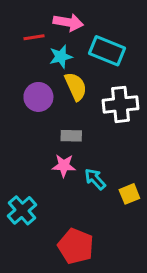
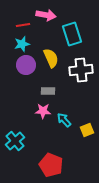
cyan rectangle: (107, 51) -> (72, 34), turned 50
cyan star: (61, 57) -> (22, 44), moved

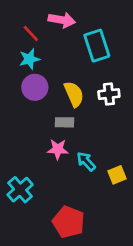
red line: (23, 25) -> (31, 33), turned 56
yellow semicircle: (51, 58) -> (74, 94), moved
white cross: (81, 70) -> (109, 94), size x0.7

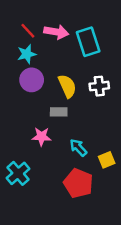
pink arrow: (62, 20) -> (56, 32), moved
pink star: (58, 149) -> (41, 136), moved
red pentagon: (69, 222) -> (78, 183), moved

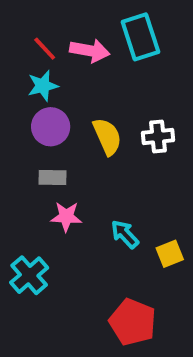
cyan rectangle: (88, 42) -> (140, 37), moved
gray rectangle: (59, 112) -> (53, 178), moved
red pentagon: (78, 183) -> (133, 322), moved

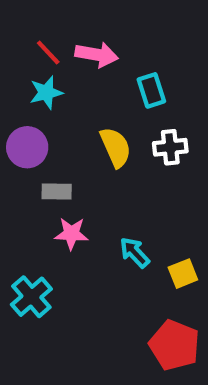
cyan rectangle: (140, 37) -> (151, 90), moved, size x0.7
purple circle: (51, 127) -> (27, 147), moved
red pentagon: (133, 322) -> (175, 345), moved

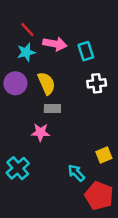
pink arrow: (97, 55) -> (55, 44), moved
yellow semicircle: (116, 147) -> (46, 83), moved
gray rectangle: (57, 191) -> (52, 108), moved
cyan arrow: (135, 252) -> (76, 173), moved

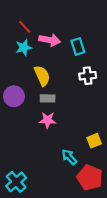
purple circle: (15, 83) -> (14, 96), moved
pink star: (40, 132) -> (48, 120), moved
cyan cross: (18, 168) -> (16, 182), moved

